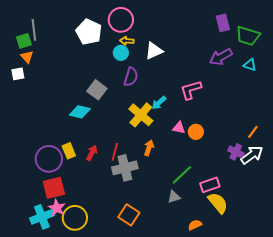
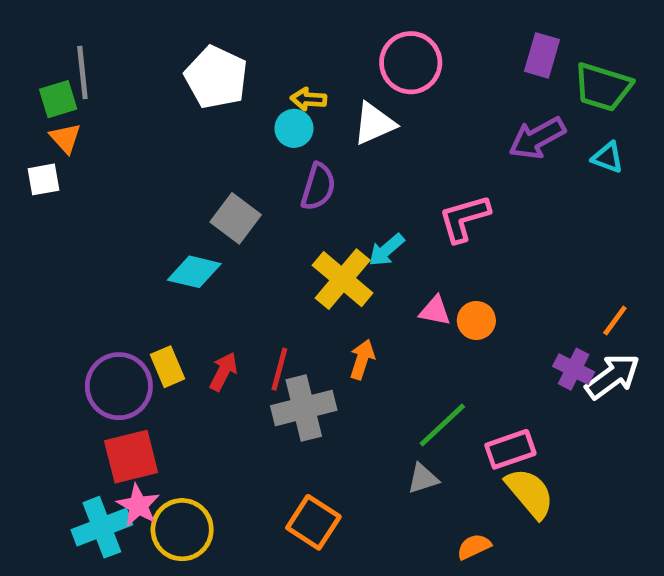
pink circle: (121, 20) -> (411, 63), moved
purple rectangle: (223, 23) -> (542, 55), turned 30

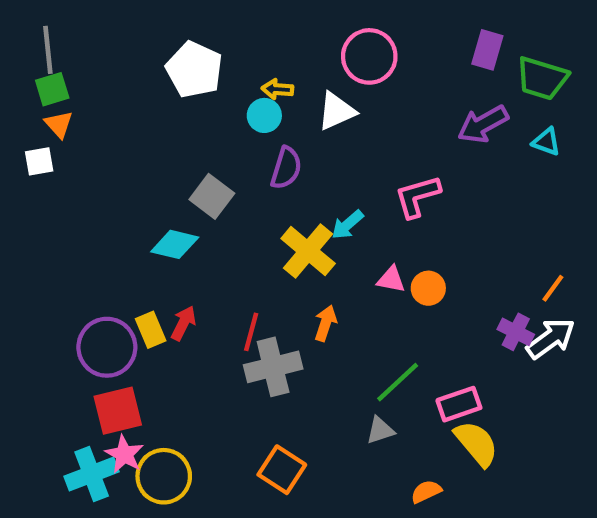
gray line: (82, 72) -> (48, 50), moved
red arrow: (223, 372) -> (183, 323), moved

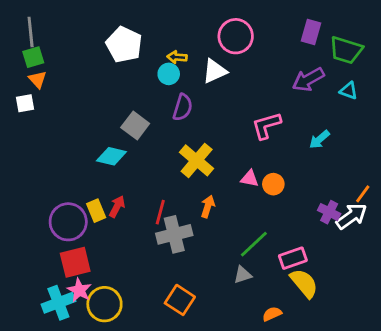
cyan arrow: (347, 225) -> (319, 139), moved
orange line: (553, 288) -> (363, 194), moved

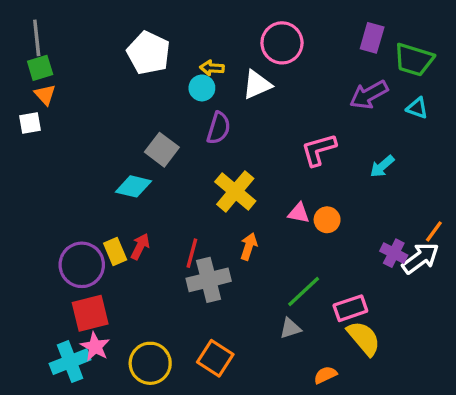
yellow circle: (104, 304) -> (150, 363), moved

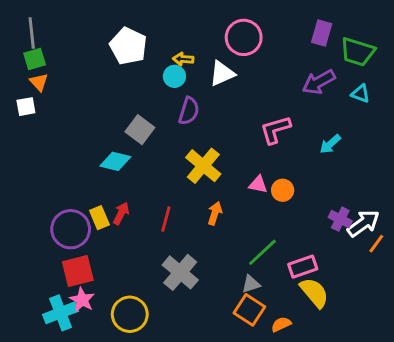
orange line: (434, 231) -> (376, 244), moved
gray cross: (209, 280) -> (180, 272), moved, turned -36
orange square: (215, 358) -> (249, 310), moved

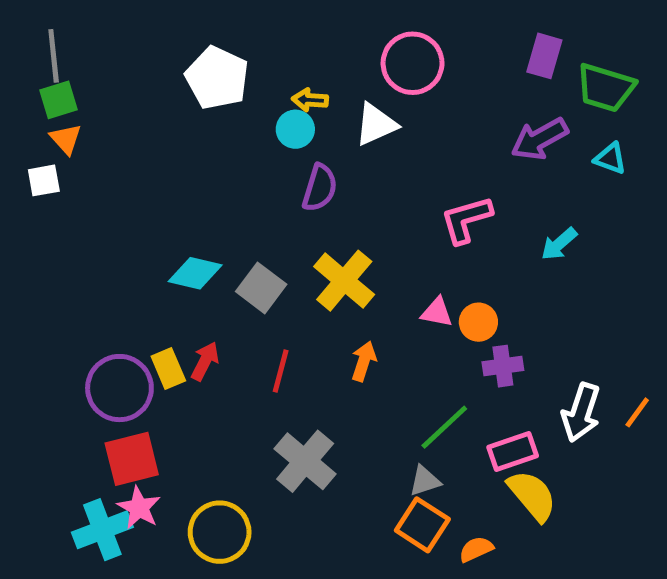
gray square: (140, 130) -> (261, 288), moved
purple cross: (340, 219) -> (503, 366), moved, turned -35
white arrow: (363, 223) -> (581, 412), moved, turned 144

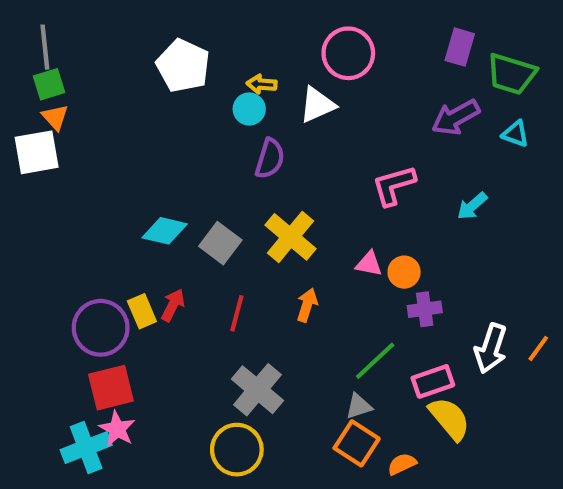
white square: (44, 180) -> (37, 152), size x1.6
yellow circle: (220, 532) -> (237, 450), moved

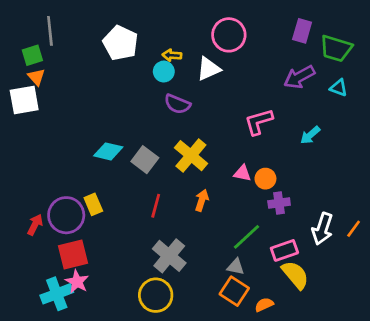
gray line: (45, 47) -> (50, 31), moved
purple semicircle: (270, 159) -> (177, 104), turned 95
red arrow: (173, 305) -> (35, 225), moved
gray triangle: (359, 406) -> (236, 267), turned 30

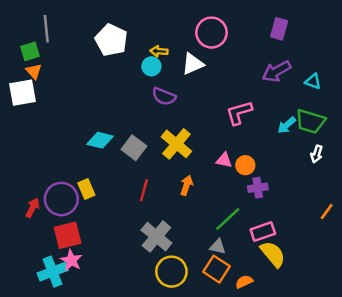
green trapezoid: (336, 48) -> (310, 121), moved
white arrow: (322, 229) -> (317, 154), moved, size x0.6
yellow circle: (156, 295) -> (171, 272), moved

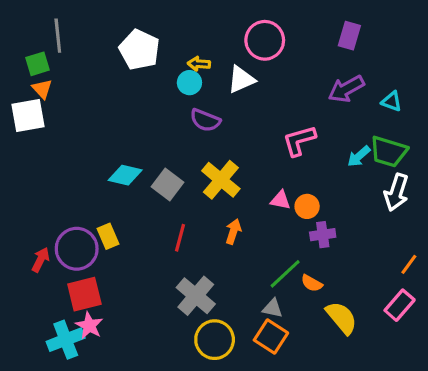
white arrow: (317, 154) -> (396, 192), size x1.6
pink rectangle: (263, 232) -> (400, 305), moved, turned -30
orange semicircle: (244, 282) -> (312, 283), moved, turned -126

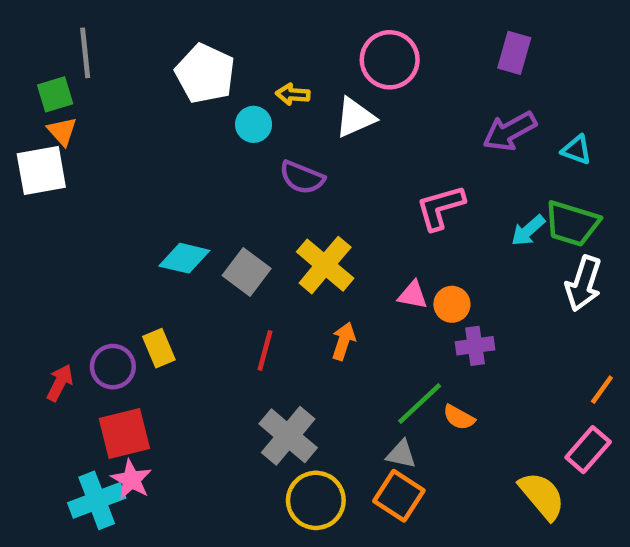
cyan circle: (189, 83) -> (254, 124), moved
purple circle: (77, 249) -> (113, 367), size x0.7
yellow semicircle: (342, 318) -> (542, 496), moved

